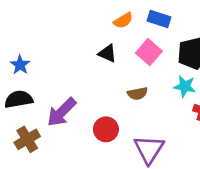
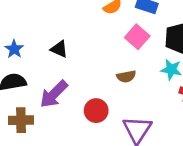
black triangle: (107, 53) -> (59, 49), moved
brown cross: (27, 139) -> (21, 120), turned 30

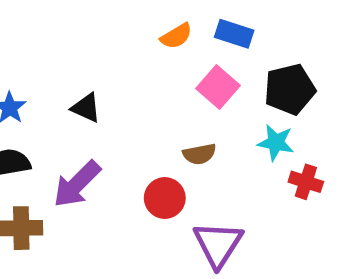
red circle: (96, 111) -> (165, 198), moved

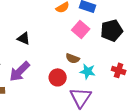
cyan star: (276, 143) -> (88, 71), moved
brown semicircle: (199, 154) -> (73, 58), turned 32

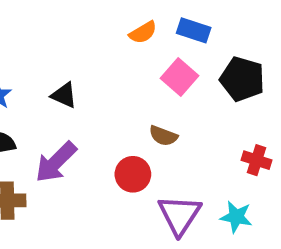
black pentagon: (112, 30) -> (242, 79), turned 30
cyan star: (88, 71) -> (236, 217), moved

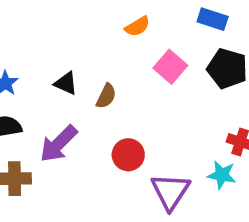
blue rectangle: (194, 30) -> (213, 19), moved
brown semicircle: (163, 136) -> (106, 96), moved, turned -85
cyan star: (236, 217) -> (222, 175), moved

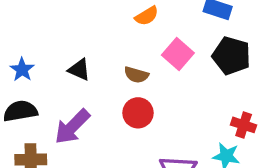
brown semicircle: (106, 96) -> (136, 75), moved, turned 80
red circle: (128, 155) -> (138, 113), moved

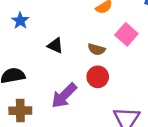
blue star: (22, 70) -> (20, 21), moved
purple arrow: (72, 127) -> (64, 96), moved

